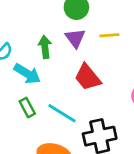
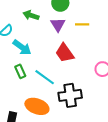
green arrow: (45, 47) -> (31, 15), moved, turned -70

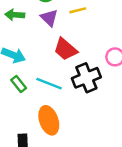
black cross: (70, 95) -> (86, 78), moved
orange ellipse: (37, 106) -> (49, 120), turned 65

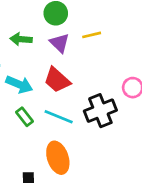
red trapezoid: (65, 49) -> (57, 80), moved

